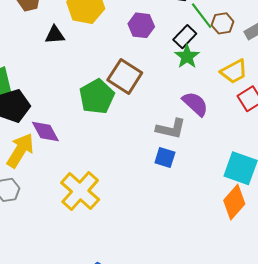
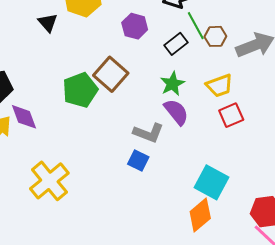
black triangle: (55, 35) -> (48, 23), turned 45
green star: (187, 56) -> (172, 84), moved

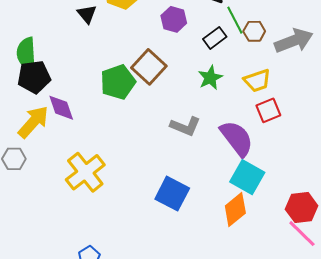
purple semicircle: (176, 112) -> (237, 138), moved, size x1.4
blue square: (138, 160) -> (172, 194), moved, size x1.6

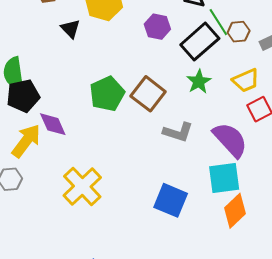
black rectangle: (215, 38) -> (200, 42), size x1.6
brown square: (149, 67) -> (148, 94), moved
cyan square: (247, 177) -> (224, 178), moved, turned -32

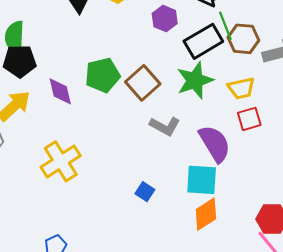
brown hexagon: (239, 32) -> (243, 39), size x1.4
green star: (199, 82) -> (195, 80), size x1.5
purple diamond: (53, 124) -> (60, 91), moved
blue square: (171, 200) -> (145, 192), size x0.6

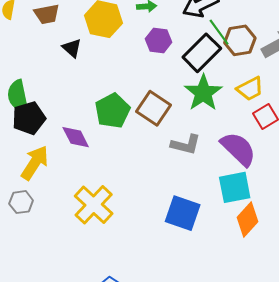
blue square: (145, 192) -> (183, 213), size x1.8

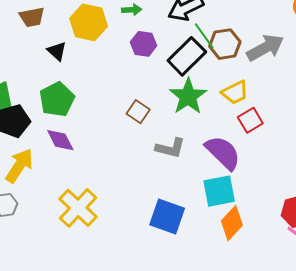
brown square: (153, 108) -> (138, 112), size x0.7
green pentagon: (113, 111) -> (57, 99), moved

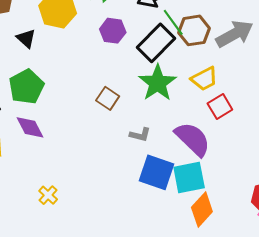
gray L-shape: (170, 148) -> (140, 135), size x0.7
yellow cross: (78, 208) -> (48, 195), size x0.5
blue square: (167, 216) -> (156, 172), moved

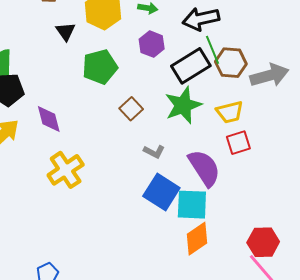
green pentagon: (26, 87) -> (100, 67), moved
yellow cross: (48, 195) -> (66, 170), moved, size x1.8

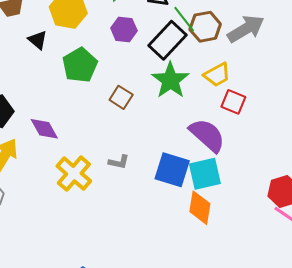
red square: (238, 143) -> (233, 102), turned -35
gray L-shape: (154, 152) -> (119, 162), moved
orange diamond: (197, 239) -> (200, 208), moved, turned -32

